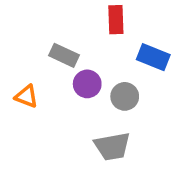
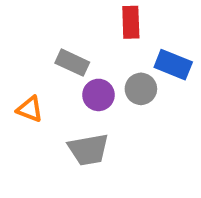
gray circle: (125, 96) -> (141, 89), moved
gray trapezoid: (112, 146) -> (88, 149), moved

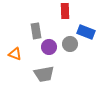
gray rectangle: (72, 63) -> (36, 31), turned 56

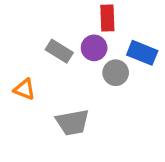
gray rectangle: (36, 31) -> (59, 51), turned -49
purple circle: (49, 47) -> (94, 48), moved

